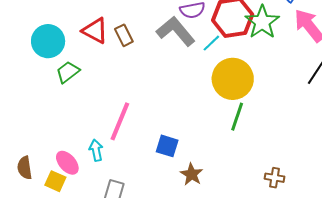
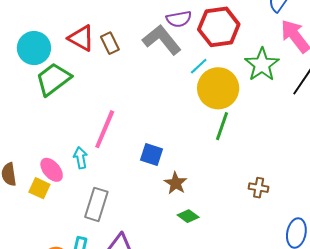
green star: (262, 22) -> (262, 65), moved
cyan line: (211, 43) -> (199, 66), moved
green trapezoid: (68, 72) -> (53, 79), size x1.5

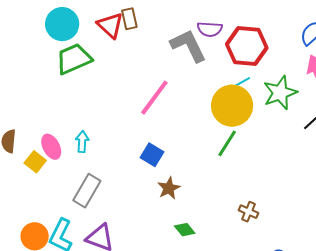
brown rectangle: (110, 43) -> (129, 19), moved
cyan line: (199, 66) -> (241, 83), moved
pink line: (105, 129) -> (154, 98), moved
green diamond: (188, 216) -> (185, 230), moved

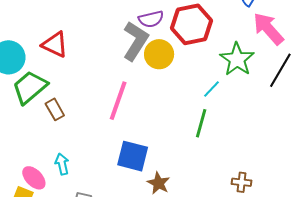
brown rectangle: (129, 19) -> (55, 109), moved
gray L-shape: (188, 46) -> (135, 41), turned 75
cyan line: (241, 83) -> (212, 89), moved
yellow circle: (232, 106) -> (159, 54), moved, size x0.7
blue square: (152, 155) -> (133, 156), size x1.4

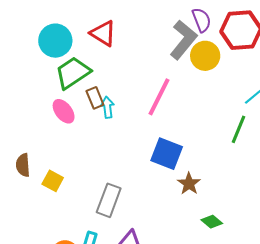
purple semicircle: (151, 19) -> (202, 20), turned -105
cyan arrow: (62, 164) -> (107, 107), moved
pink ellipse: (34, 178) -> (64, 111), moved

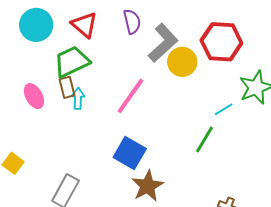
purple semicircle: (202, 20) -> (132, 22), moved
green trapezoid: (73, 73) -> (72, 62), moved
brown star: (189, 184) -> (147, 186), size x1.4

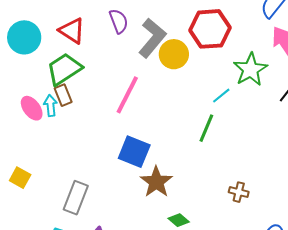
cyan arrow: (78, 99) -> (51, 106), moved

